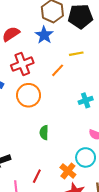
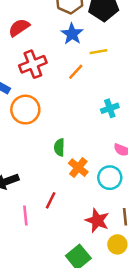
blue star: (44, 35) -> (72, 34), moved
orange circle: (29, 95) -> (25, 110), moved
orange cross: (68, 171) -> (78, 168), moved

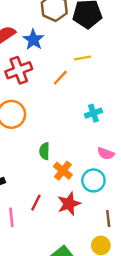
blue star: (72, 34) -> (33, 40), moved
red star: (97, 220) -> (69, 204), moved, turned 30

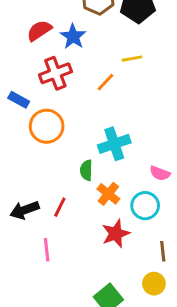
cyan cross: (93, 113) -> (114, 144), moved, size x1.5
red line: (36, 203) -> (60, 207), moved

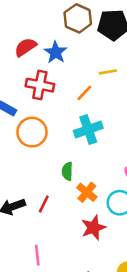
red cross: (55, 73) -> (40, 85), turned 32
cyan cross: (114, 144) -> (88, 129), moved
pink line: (47, 250) -> (37, 255), moved

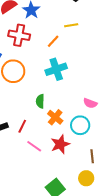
pink line: (37, 255) -> (34, 146), moved, turned -49

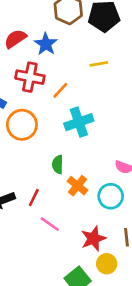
orange line: (53, 41) -> (60, 90), moved
red star: (60, 144) -> (93, 239), moved
yellow circle: (86, 178) -> (107, 264), moved

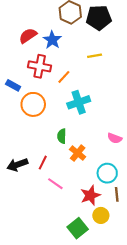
cyan circle: (111, 196) -> (107, 173), moved

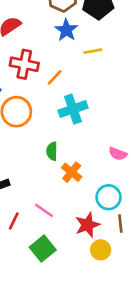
blue star: (52, 40) -> (66, 30), moved
red line: (43, 163) -> (14, 221), moved
green square: (78, 228) -> (43, 249), moved

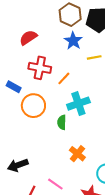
green semicircle: (52, 151) -> (62, 122), moved

